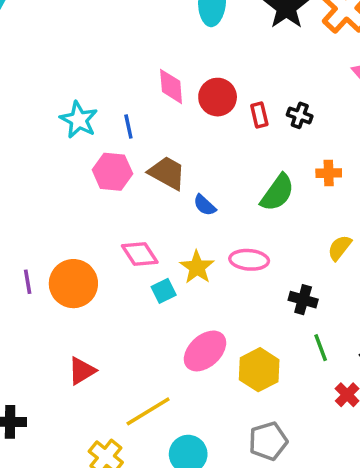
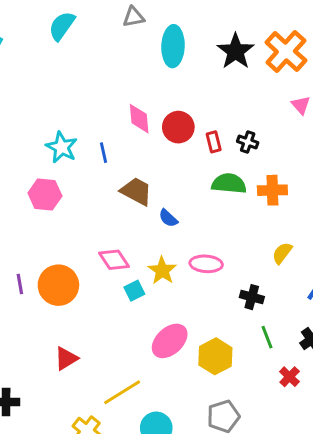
pink hexagon: (112, 172) -> (45, 195), moved
orange cross: (329, 173) -> (272, 190), size x1.4
green semicircle: (277, 193) -> (229, 184), moved, turned -120

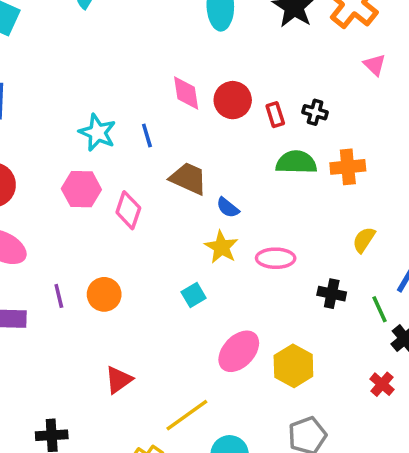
pink diamond: (114, 260) -> (128, 210), moved, turned 56
yellow star: (162, 270) -> (221, 247), moved
orange circle: (58, 285) -> (104, 294), size x0.7
green line: (267, 337) -> (380, 309), moved

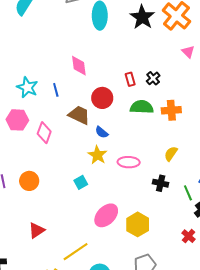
red circle: (233, 100) -> (102, 98), moved
black cross: (315, 112) -> (153, 78), turned 32
yellow semicircle: (364, 240) -> (171, 154), moved

